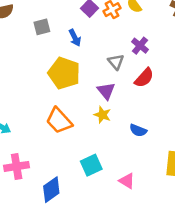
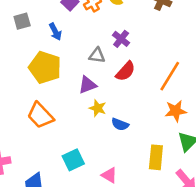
gray triangle: (116, 62) -> (97, 55), turned -42
purple triangle: (106, 91) -> (87, 85), turned 48
yellow star: (102, 115) -> (98, 108), moved

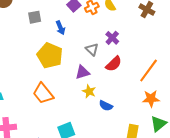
gray triangle: (97, 55) -> (92, 49), turned 32

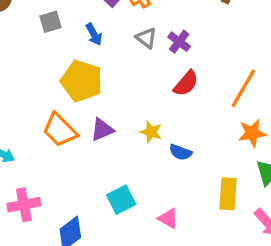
gray triangle: (92, 49) -> (146, 38), moved
purple triangle: (82, 72) -> (102, 130), moved
orange trapezoid: (43, 93) -> (60, 130), moved

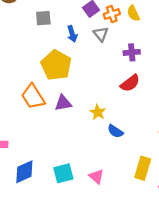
gray triangle: (146, 38) -> (101, 34), moved
purple cross: (179, 42) -> (132, 52), turned 35
cyan square: (121, 200) -> (63, 173), moved

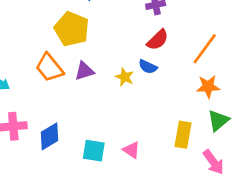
blue semicircle: (115, 131) -> (148, 67), moved
blue diamond: (24, 172) -> (49, 136), moved
cyan square: (63, 173) -> (94, 151), turned 30

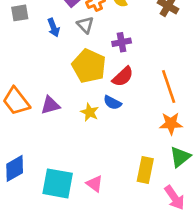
yellow pentagon: (72, 29) -> (89, 66), moved
orange line: (205, 49) -> (169, 86), turned -56
cyan square: (94, 151) -> (58, 183), size x1.4

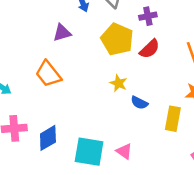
blue semicircle: (112, 103) -> (139, 103), moved
purple triangle: (50, 105) -> (62, 33), moved
yellow rectangle: (145, 170) -> (173, 119), moved

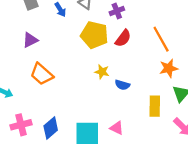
purple triangle: (62, 33) -> (30, 40), moved
yellow rectangle: (173, 119) -> (155, 106), moved

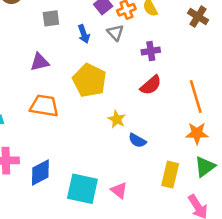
yellow pentagon: (94, 35) -> (89, 80), moved
orange trapezoid: (42, 74) -> (44, 106), turned 135

